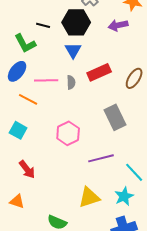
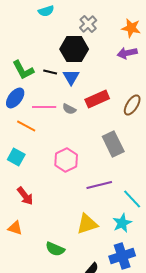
black line: (43, 25) -> (50, 72), moved
purple arrow: (118, 25) -> (127, 53), moved
gray semicircle: (71, 82) -> (69, 109), turned 120

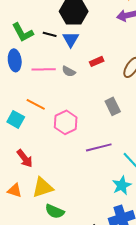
blue ellipse: (15, 98) -> (15, 60), turned -45
red rectangle: (97, 99) -> (97, 61), size x0.6
orange line: (26, 126) -> (36, 104), moved
gray rectangle: (113, 144) -> (113, 106), size x0.7
yellow triangle: (87, 224) -> (43, 187), moved

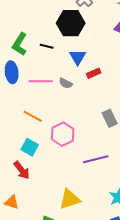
green L-shape: (23, 32) -> (20, 44), turned 60
blue triangle: (71, 39) -> (78, 57), moved
cyan square: (16, 119) -> (30, 147), moved
yellow triangle: (43, 187) -> (70, 199), moved

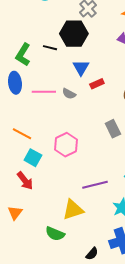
black line: (47, 46) -> (50, 48), moved
orange line: (33, 116) -> (22, 134), moved
purple line: (96, 159) -> (95, 185), moved
orange triangle: (12, 202) -> (15, 213), turned 49

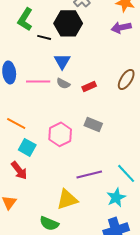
green L-shape: (23, 55) -> (25, 19), moved
blue triangle: (81, 68) -> (62, 61), moved
red rectangle: (97, 84) -> (89, 86), moved
gray rectangle: (113, 129) -> (93, 124), moved, turned -42

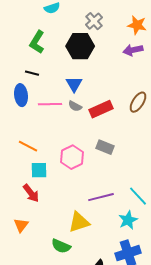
black line: (44, 37) -> (32, 73), moved
red rectangle: (89, 86) -> (101, 109), size x1.6
cyan square: (27, 147) -> (39, 170), turned -30

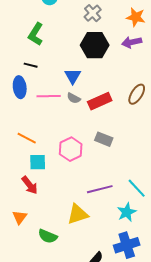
black hexagon: (80, 46) -> (95, 45), moved
green semicircle: (61, 246) -> (48, 236), moved

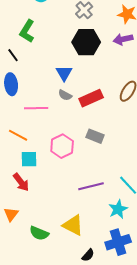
black line: (31, 65) -> (13, 55), moved, turned 40
pink line: (49, 96) -> (36, 108), moved
yellow triangle: (78, 214) -> (73, 225), moved, turned 45

